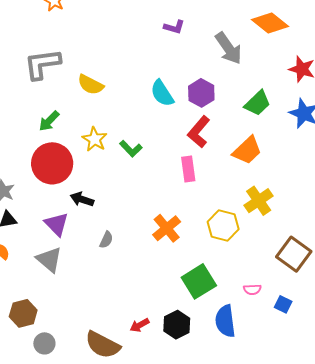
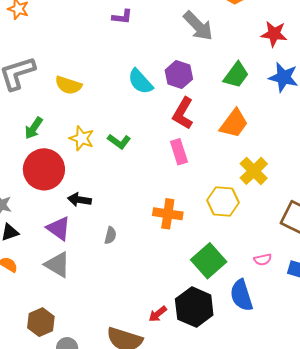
purple L-shape: (174, 27) -> (122, 17), moved
orange cross: (167, 228) -> (168, 214), turned -32
black hexagon: (177, 325) -> (194, 307), size x1.4

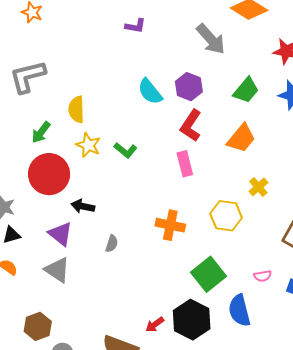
yellow semicircle: (68, 85) -> (76, 109), moved, turned 68
yellow cross: (254, 171) -> (258, 187), size x0.7

